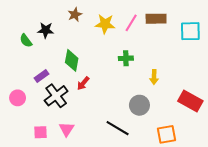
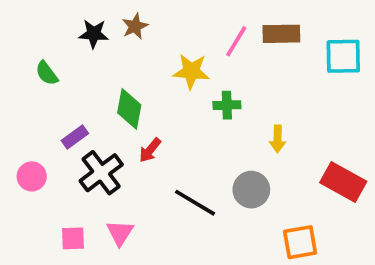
yellow star: (105, 24) -> (191, 71), moved
black star: (46, 30) -> (94, 34), moved
black line: (118, 128) -> (195, 203), moved

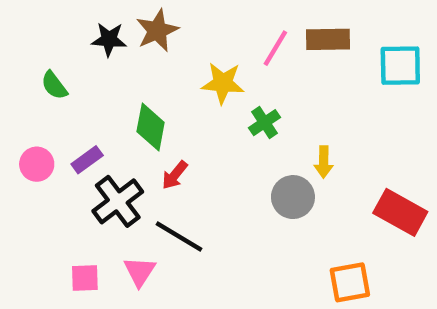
brown star: (135, 26) -> (157, 31), size x1.4
green cross: (227, 105) -> (264, 123), turned -32
pink circle: (32, 176) -> (37, 164), moved
gray circle: (251, 190) -> (293, 197), moved
black line: (195, 203) -> (179, 236), moved

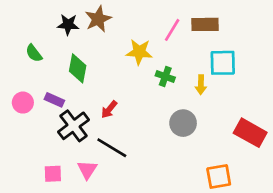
cyan square: (400, 66) -> (223, 63), moved
green cross: (264, 123) -> (165, 77), turned -36
green diamond: (151, 127) -> (78, 68), moved
purple rectangle: (87, 160) -> (54, 100), turned 60
yellow arrow: (324, 162) -> (201, 85), moved

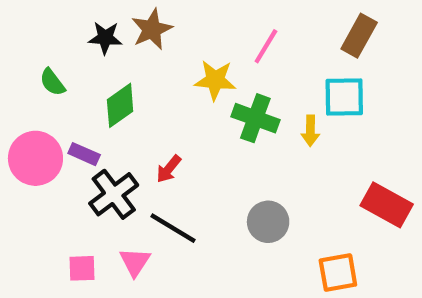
brown rectangle: (205, 24) -> (359, 36), moved, turned -60
green diamond: (78, 68) -> (120, 105), turned 44
green cross: (165, 77) -> (255, 118), size x1.5
pink circle: (23, 103) -> (35, 158), size x1.6
gray circle: (183, 123) -> (268, 222), moved

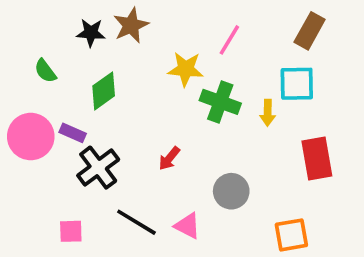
red arrow: (169, 169) -> (169, 158), moved
red rectangle: (387, 205) -> (317, 158), moved, turned 51
black line: (173, 228) -> (136, 222), moved
pink triangle: (135, 262) -> (187, 226), moved, turned -36

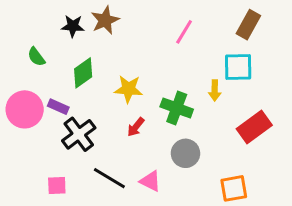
yellow star: (186, 69) -> (128, 89), moved
green cross: (220, 102) -> (177, 108), moved
red rectangle: (317, 158) -> (254, 127), turned 64

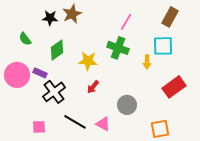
green cross: (177, 108) -> (118, 48), moved

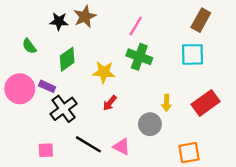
pink line: (126, 22) -> (136, 26), moved
yellow arrow: (147, 62) -> (167, 103), moved

